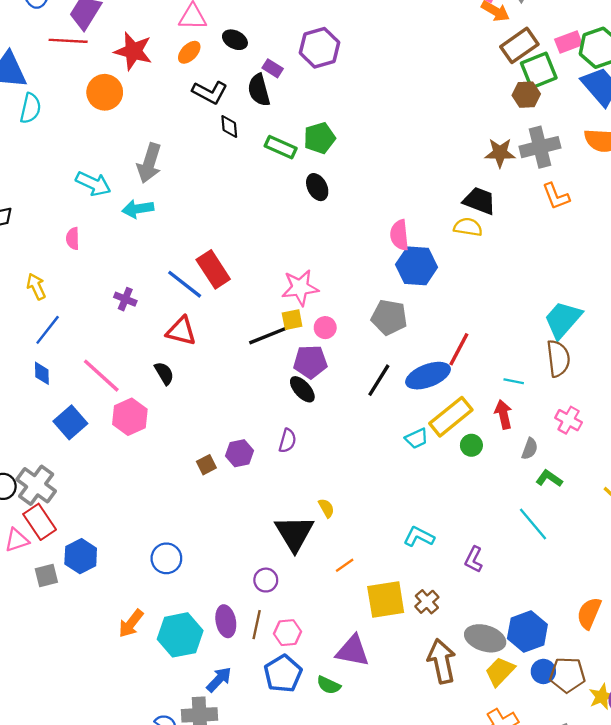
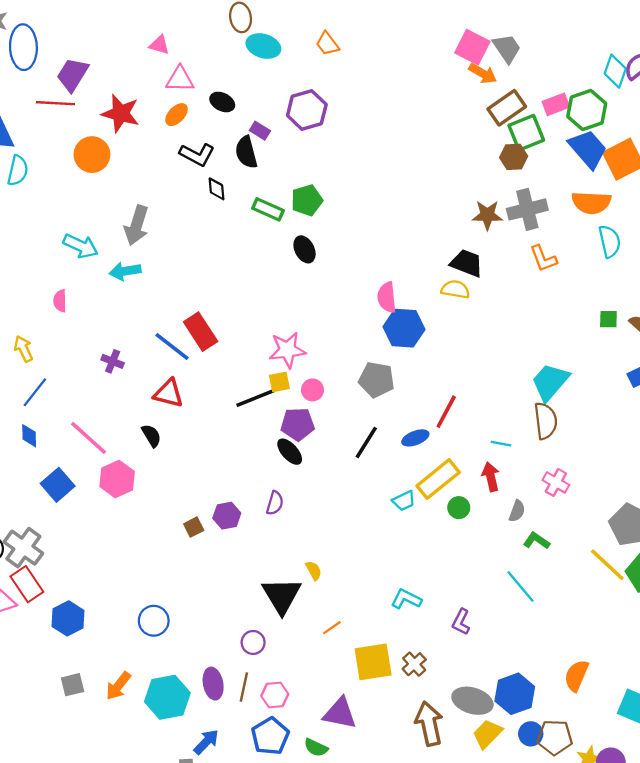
blue ellipse: (428, 376) -> (415, 438), size x0.6
gray square: (46, 576) -> (73, 685), moved

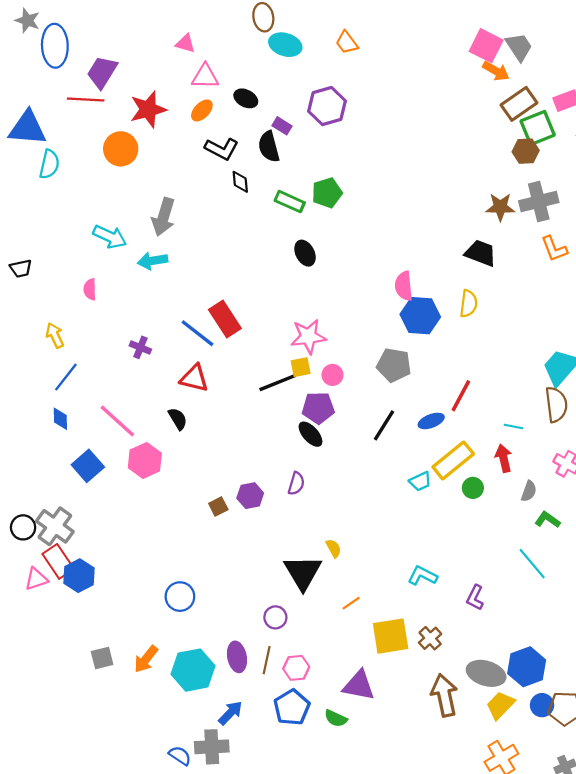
red star: (121, 113) -> (148, 109), turned -30
black ellipse: (305, 249) -> (305, 253), moved
yellow semicircle: (455, 289) -> (469, 304), moved, turned 88
blue hexagon: (68, 618) -> (79, 576), moved

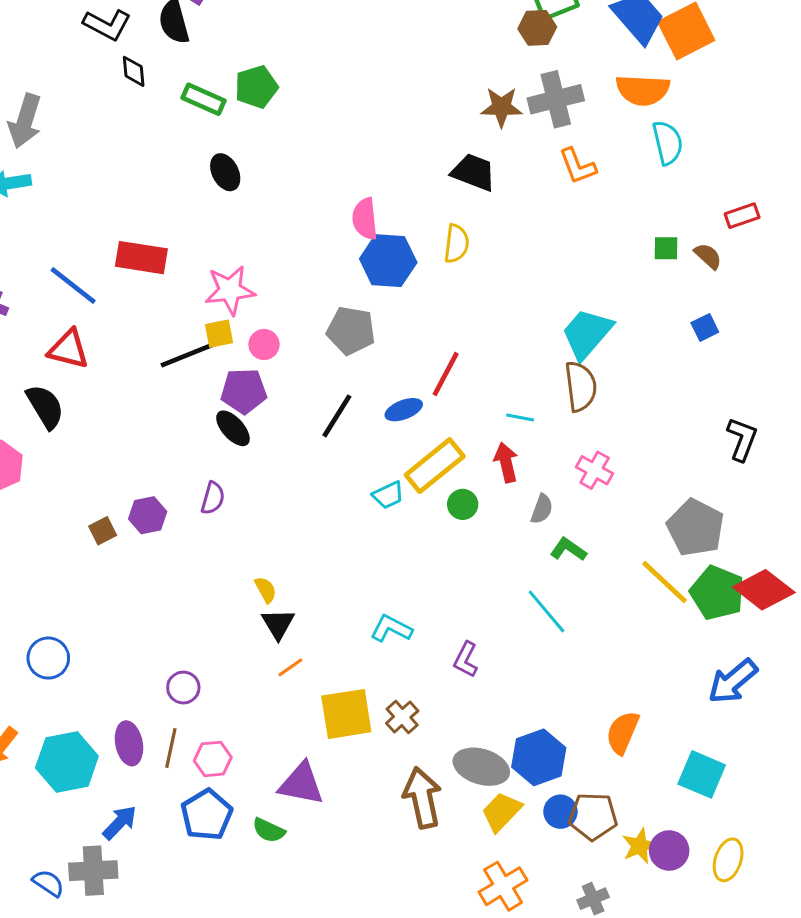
red rectangle: (225, 319) -> (141, 258), moved, turned -48
black semicircle: (178, 419) -> (45, 407), size x1.4
black triangle: (303, 572) -> (278, 624), moved, size x0.6

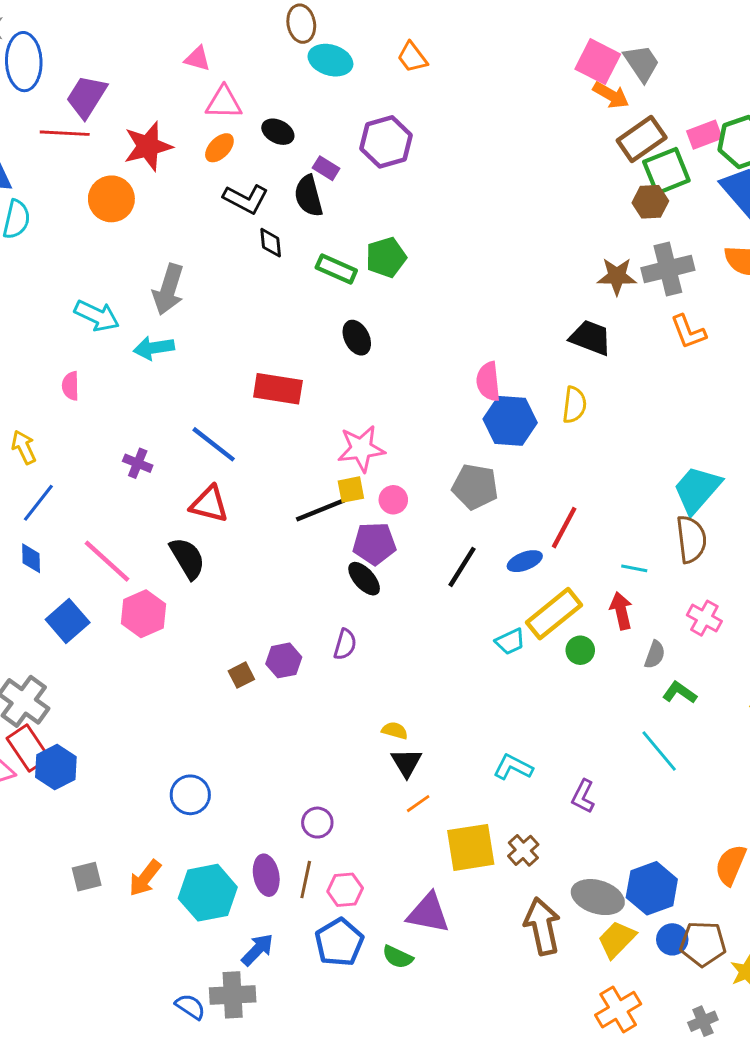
red rectangle: (141, 258) -> (278, 389), moved
yellow semicircle: (266, 590) -> (395, 731), turned -45

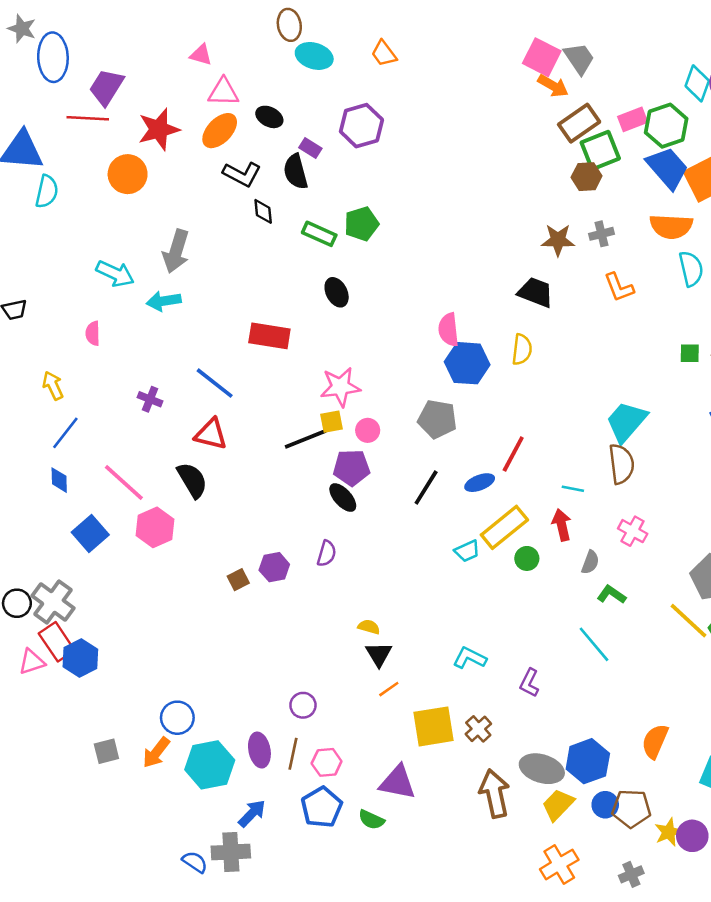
orange ellipse: (219, 148) -> (220, 131), size x1.4
gray cross: (668, 269) -> (601, 234), size x0.6
blue circle: (190, 795) -> (177, 718), moved

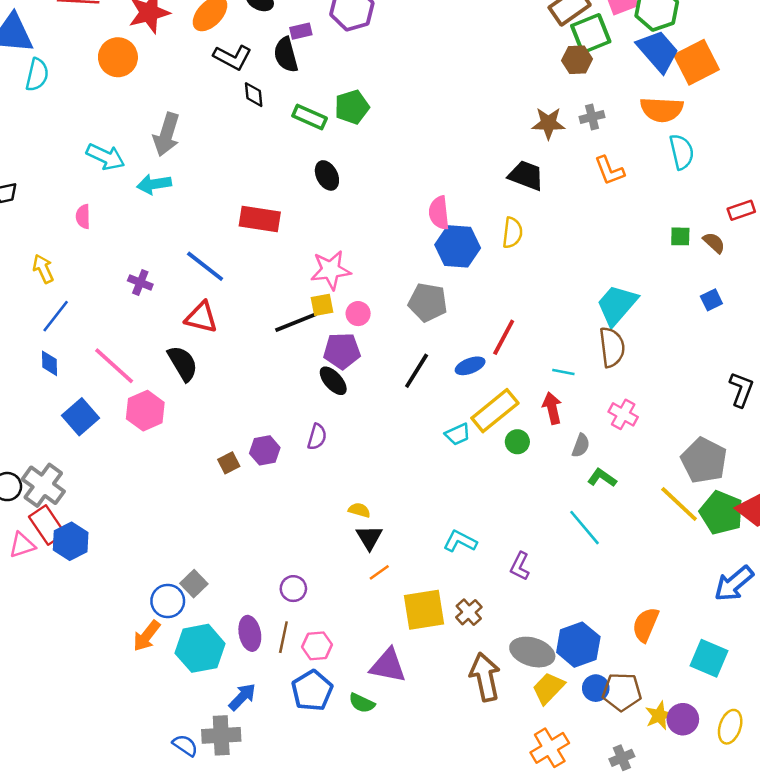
purple rectangle: (310, 148) -> (301, 31), turned -45
gray square: (106, 751) -> (194, 584), moved, turned -30

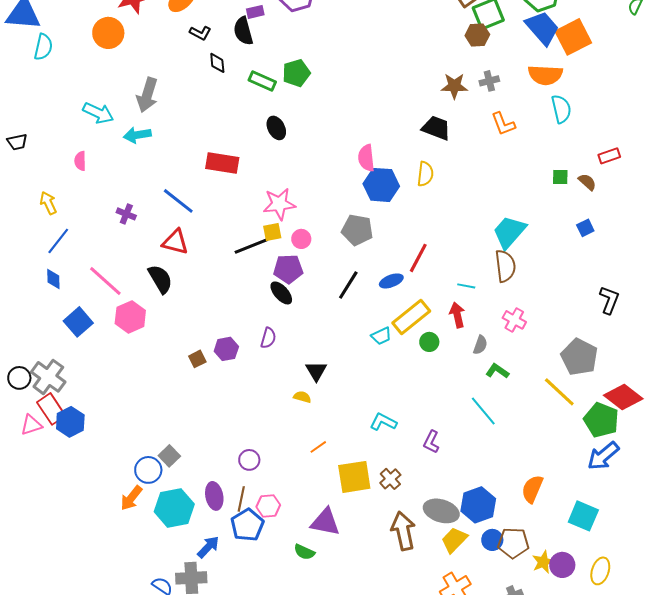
black L-shape: (232, 57) -> (200, 33), size x0.7
green pentagon: (721, 513) -> (601, 420), moved
black triangle: (369, 538) -> (316, 371), moved
blue pentagon: (312, 691) -> (247, 525), moved

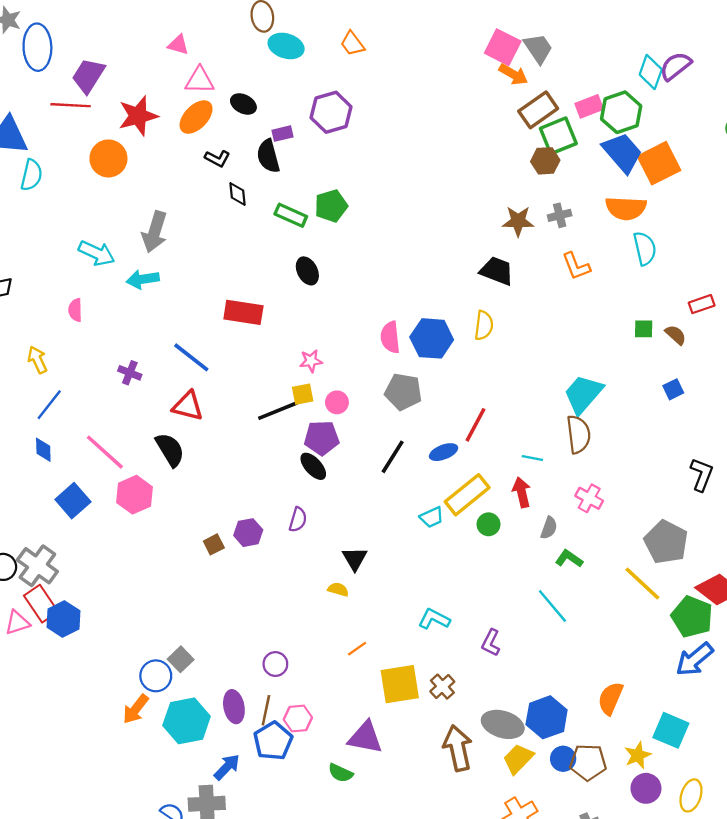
pink semicircle: (366, 158) -> (390, 337), moved
pink star: (279, 204) -> (311, 361), size x0.6
yellow star: (543, 562) -> (638, 755), moved

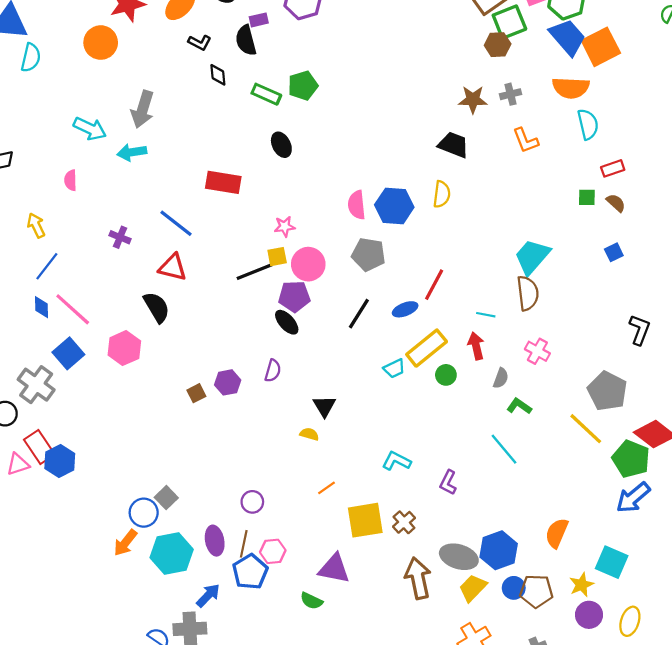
red rectangle: (702, 304) -> (613, 168), moved
pink circle: (337, 402) -> (308, 264), size x1.6
pink line: (105, 452) -> (73, 309), moved
gray cross: (37, 566) -> (36, 385), moved

